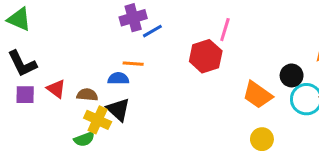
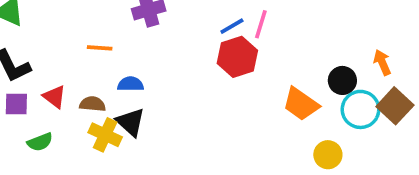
blue line: (152, 31) -> (232, 26), moved
orange line: (133, 64) -> (100, 48), moved
green semicircle: (84, 139) -> (40, 142), moved
yellow circle: (262, 139) -> (328, 155), moved

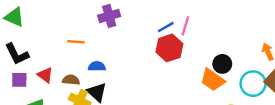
black circle: (342, 80) -> (222, 64), moved

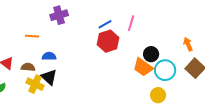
pink line: (185, 26) -> (131, 23), moved
cyan circle: (253, 84) -> (165, 70), moved

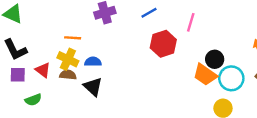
blue line: (105, 24) -> (149, 13), moved
yellow cross: (35, 84) -> (68, 59), moved

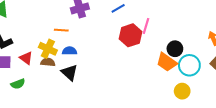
pink line: (191, 22) -> (146, 26), moved
orange line: (73, 38) -> (61, 30), moved

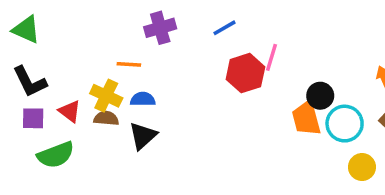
orange trapezoid: (167, 62) -> (306, 118), turned 40
black triangle: (70, 73) -> (143, 136), turned 36
green semicircle: (18, 84) -> (56, 155), size x1.5
yellow circle: (182, 91) -> (362, 167), moved

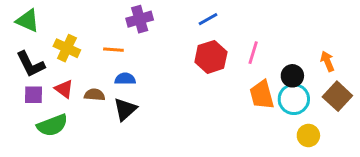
blue line: (225, 28) -> (208, 19), moved
pink line: (272, 57) -> (253, 53), moved
yellow cross: (106, 96) -> (67, 48), moved
black circle: (320, 96) -> (292, 76), moved

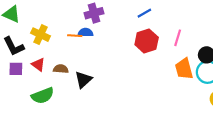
blue semicircle: (125, 79) -> (85, 32), moved
green semicircle: (52, 125) -> (43, 96), moved

